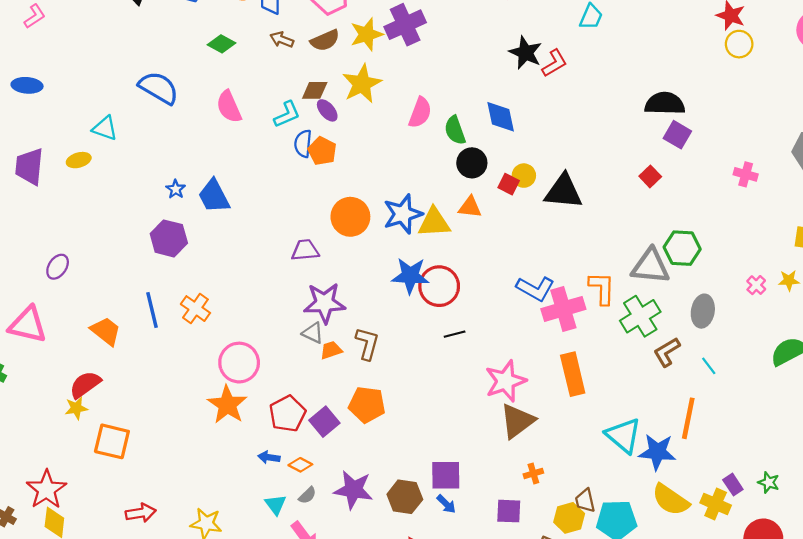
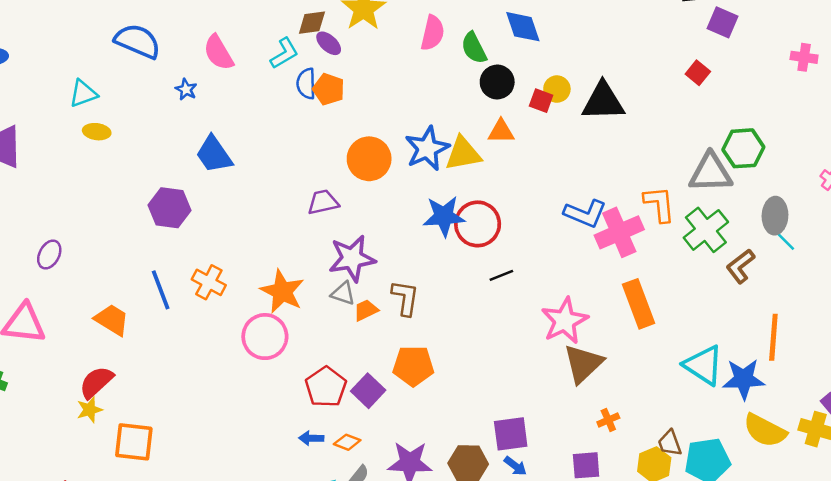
cyan triangle: (105, 128) -> (83, 94), turned -32
yellow ellipse: (79, 160) -> (97, 132), moved, turned 30
blue star: (176, 189) -> (186, 89), moved
cyan line: (709, 366) -> (786, 241), moved
orange star: (227, 405) -> (282, 291), moved

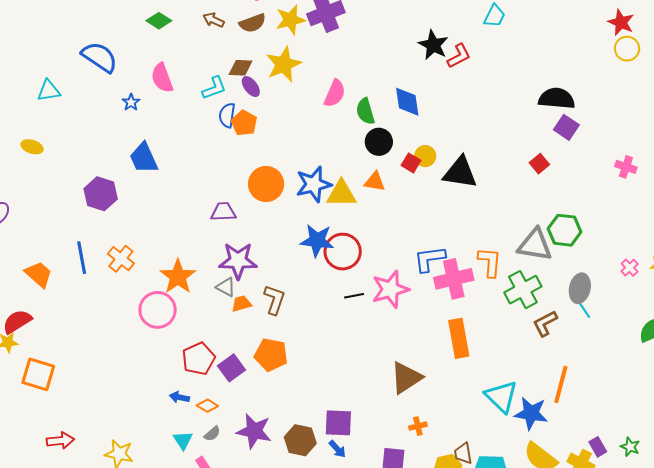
yellow ellipse: (97, 132) -> (32, 147), moved
blue L-shape: (585, 213) -> (430, 259), turned 140
pink star: (565, 321) -> (390, 289), moved

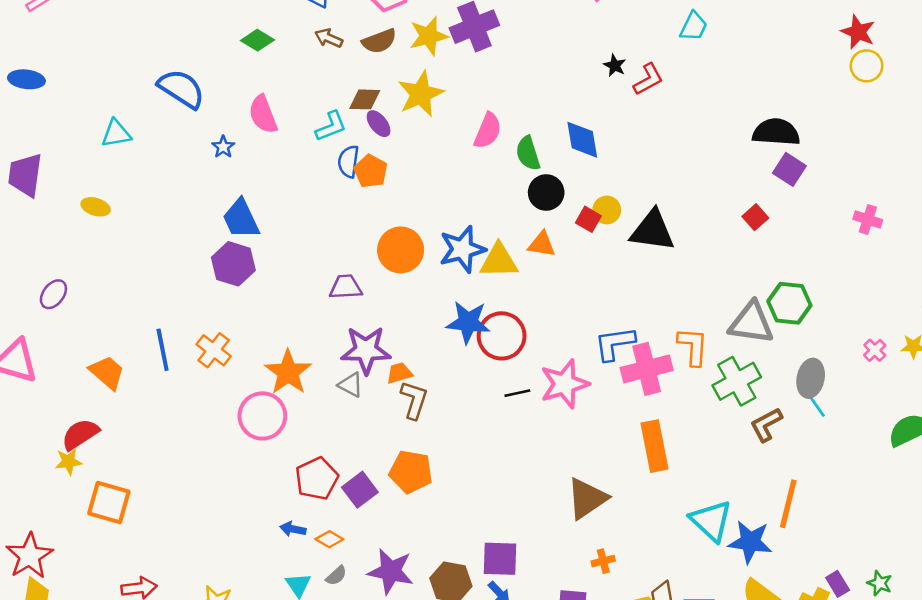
black star: (433, 45) -> (615, 65), size x0.6
purple hexagon: (101, 194) -> (233, 264), moved
orange trapezoid: (241, 304) -> (399, 373), moved

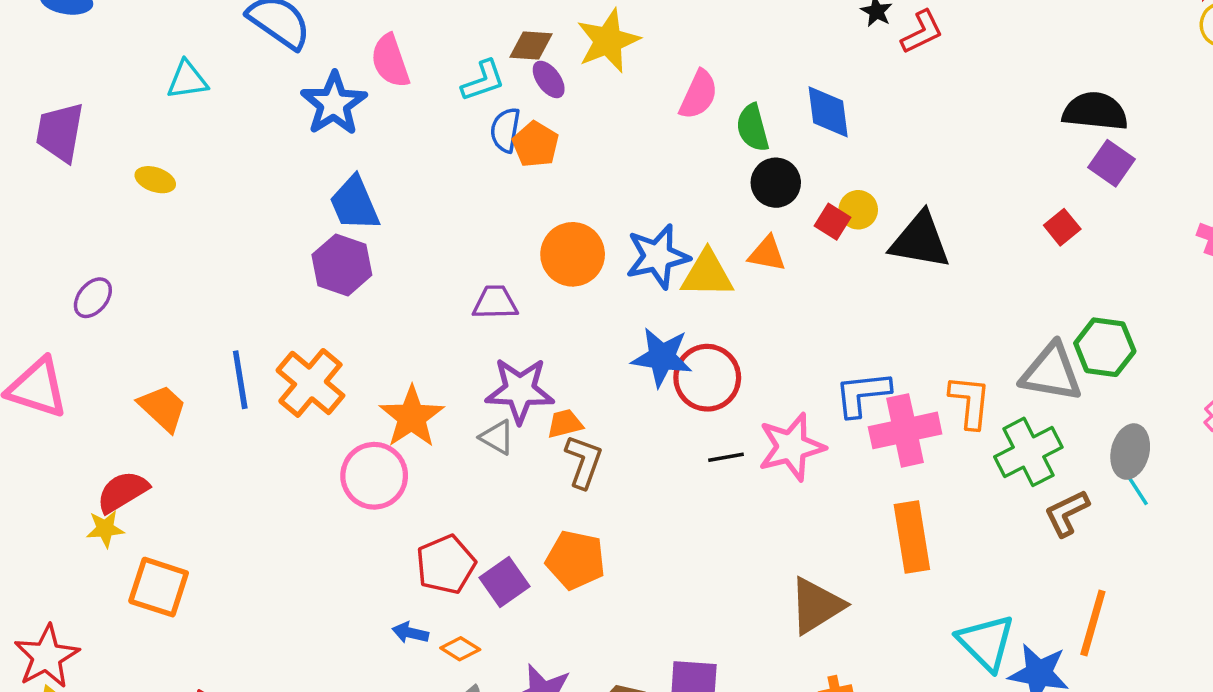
blue star: (223, 147) -> (334, 104), size x2.0
orange cross: (214, 350) -> (310, 383), size x1.4

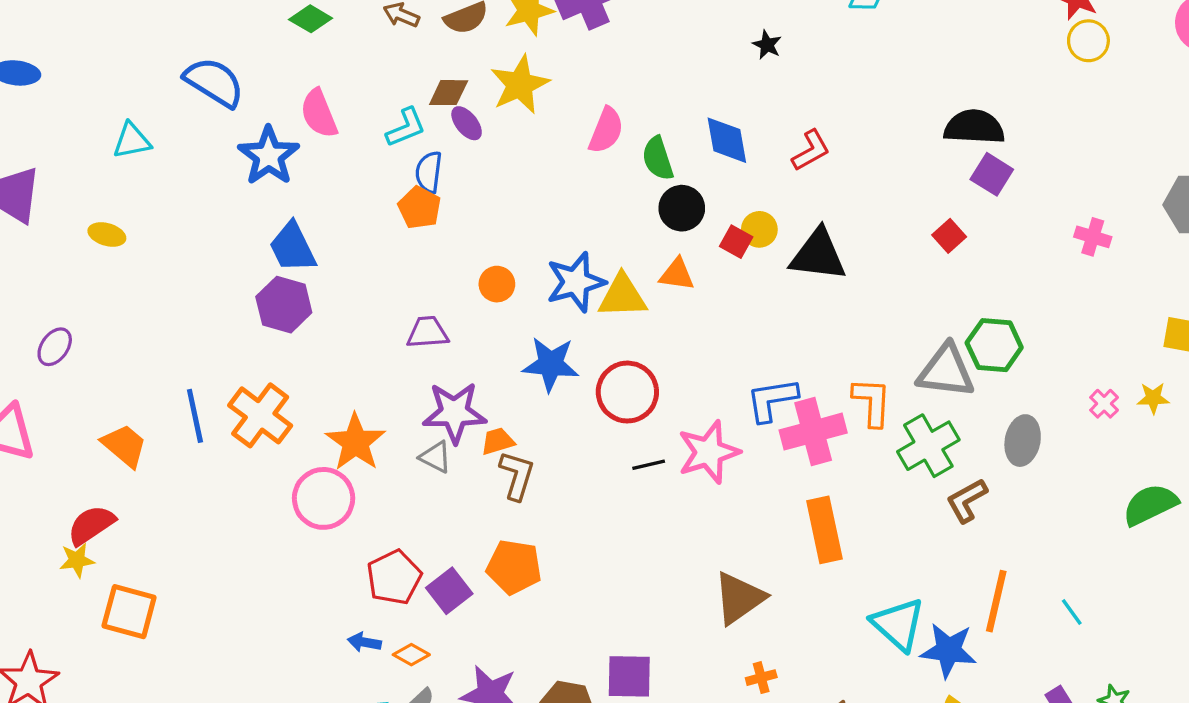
red L-shape: (922, 32) -> (811, 150), moved
orange pentagon: (535, 144) -> (419, 208), moved
orange circle: (573, 254) -> (497, 284), size x0.6
blue star: (662, 357) -> (551, 364), moved
cyan line: (1138, 491) -> (1072, 612), moved

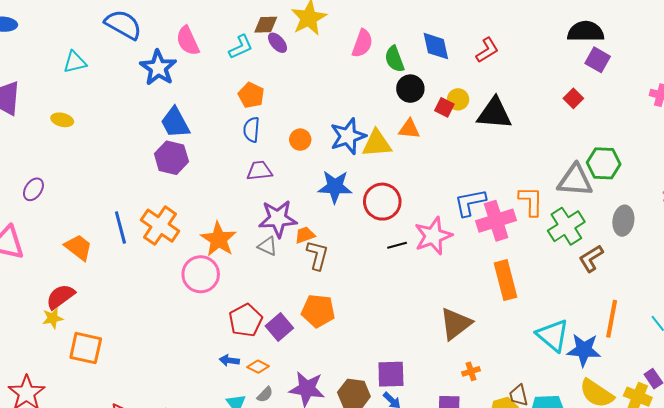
blue semicircle: (429, 172) -> (251, 130), moved

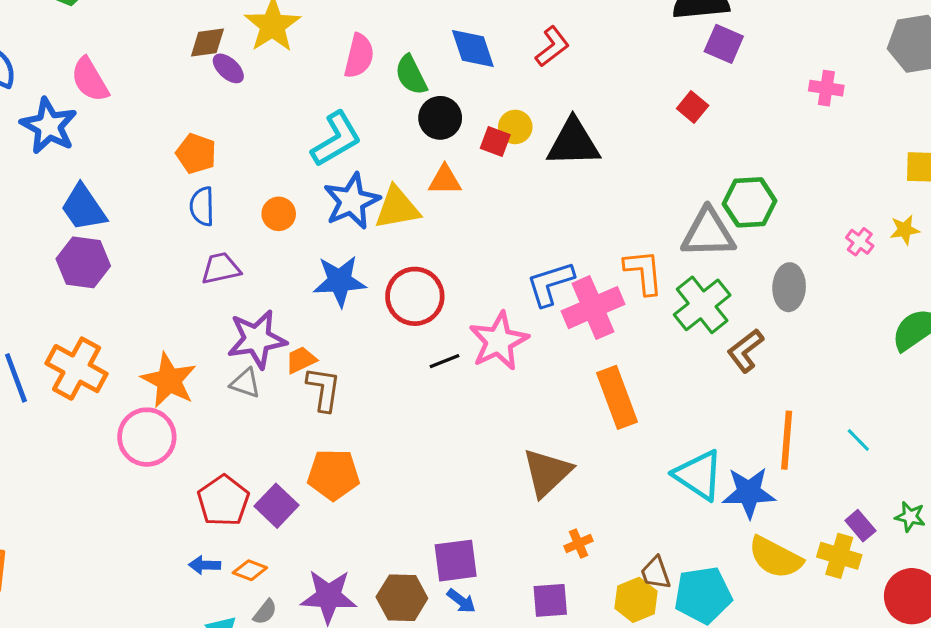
cyan L-shape: (241, 47) -> (336, 139), moved, size x1.4

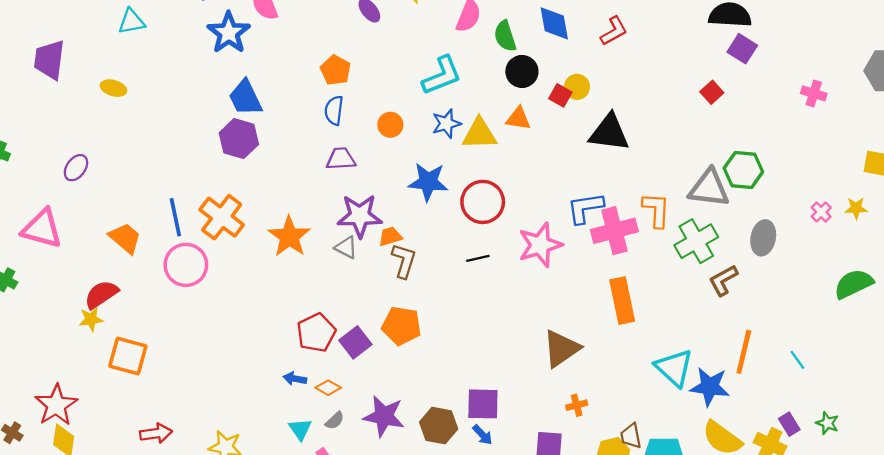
black triangle: (573, 143) -> (609, 133), moved
blue star: (352, 201) -> (446, 124), size x0.7
black line: (445, 361) -> (478, 258), moved
pink circle: (147, 437) -> (186, 265), moved

